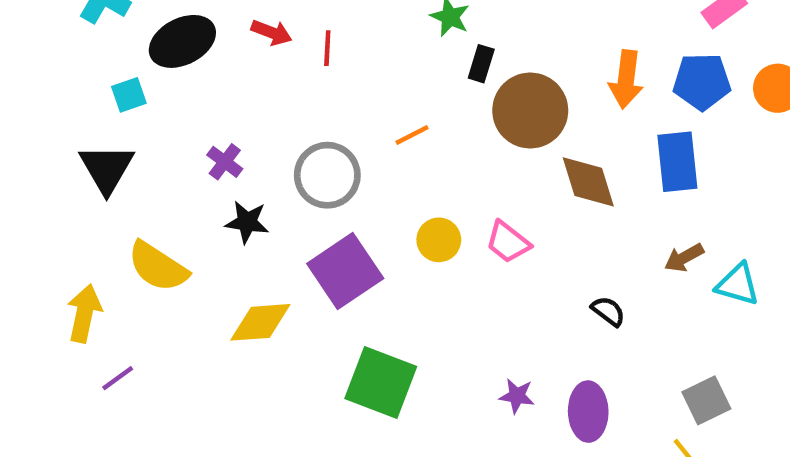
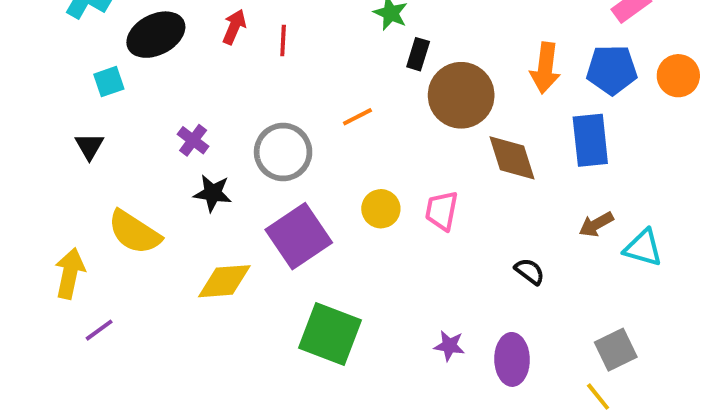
red arrow: (272, 32) -> (234, 27), turned -88
black triangle: (107, 169) -> (89, 146), size x0.6
pink trapezoid: (508, 242) -> (442, 211), turned 63

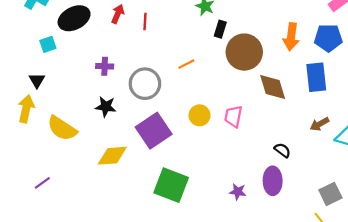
purple cross: (193, 140) -> (105, 66), moved, turned -35
yellow arrow: (70, 273) -> (26, 109), moved
purple ellipse: (512, 359) -> (273, 181), moved

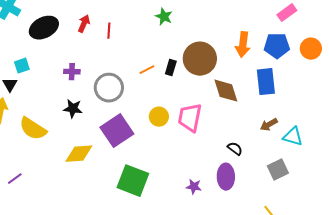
black rectangle: (220, 29) -> (171, 68), moved
cyan square: (48, 44) -> (22, 66), moved
pink trapezoid: (233, 116) -> (190, 118), size x1.4
gray square: (330, 194) -> (278, 170), moved

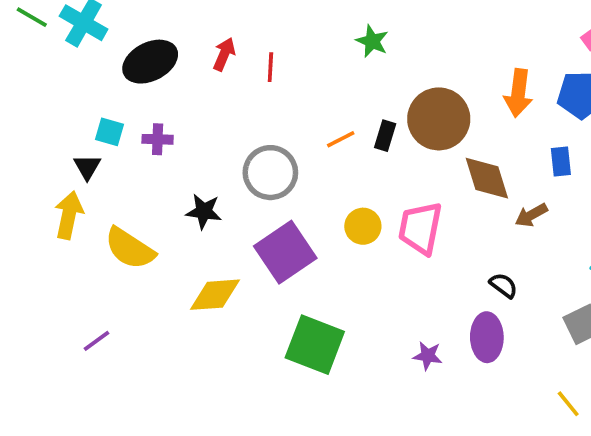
cyan square: (22, 66) -> (109, 132), turned 35
purple cross: (72, 72) -> (158, 139), moved
blue rectangle: (266, 82) -> (561, 161), size x0.6
brown arrow: (269, 125) -> (531, 215), moved

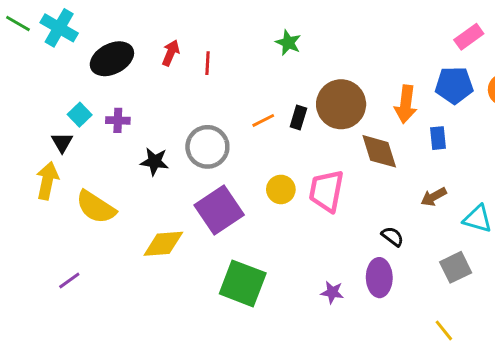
orange arrow: (518, 93) -> (406, 104), moved
cyan square: (109, 132) -> (80, 115), turned 30
black star: (204, 211) -> (155, 162), moved
brown arrow: (531, 215) -> (434, 197), moved

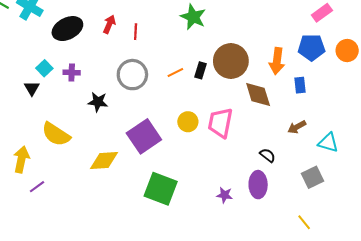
green star: (288, 43) -> (193, 17), size x1.4
gray circle: (207, 147) -> (132, 75), moved
yellow arrow: (47, 181) -> (21, 159), moved

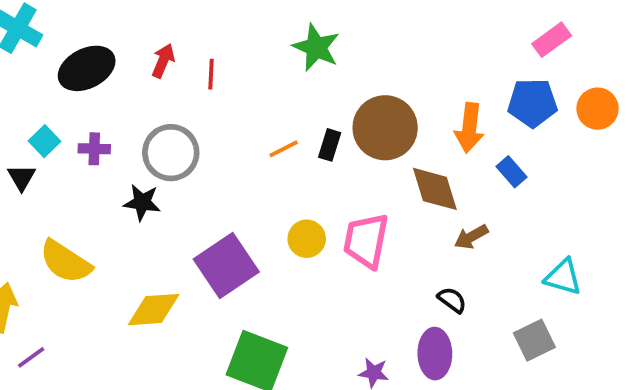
gray circle: (132, 75) -> (171, 153), moved
blue rectangle: (300, 85) -> (511, 172), turned -35
brown arrow: (297, 127) -> (471, 237), moved

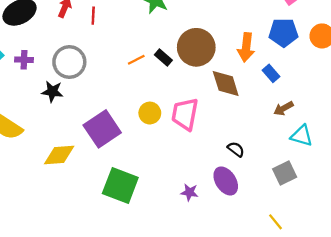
black rectangle: (330, 145) -> (163, 57), turned -66
brown arrow: (471, 237) -> (283, 108), moved
purple ellipse: (435, 354) -> (226, 181), turned -32

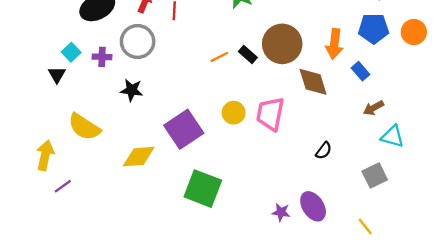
gray circle: (69, 62) -> (138, 42), moved
black semicircle: (236, 149) -> (324, 151), turned 90
purple ellipse: (226, 181) -> (313, 206), moved
purple star: (189, 192) -> (281, 212), moved

